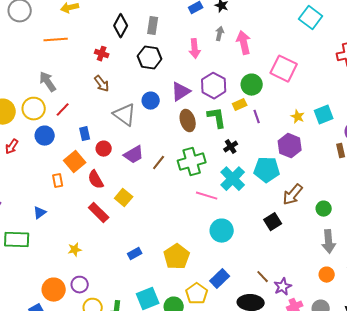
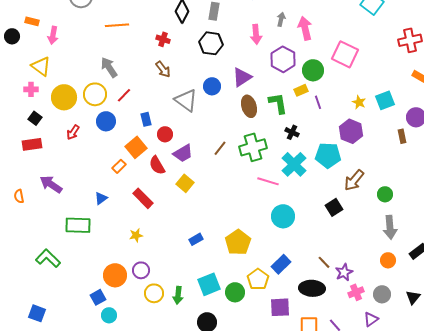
purple hexagon: (214, 86) -> (283, 59), moved
black cross: (231, 147) -> (292, 132), turned -32
purple trapezoid: (134, 155) -> (183, 153), moved
orange rectangle: (58, 181) -> (119, 166), turned 56
red rectangle: (99, 213) -> (143, 198), moved

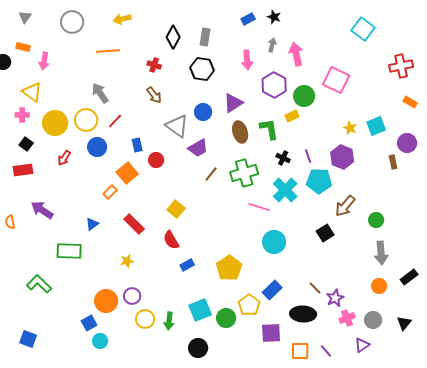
purple line: (318, 102) -> (308, 156), moved
purple trapezoid: (183, 153) -> (198, 148), moved
red semicircle: (157, 165) -> (171, 240), moved

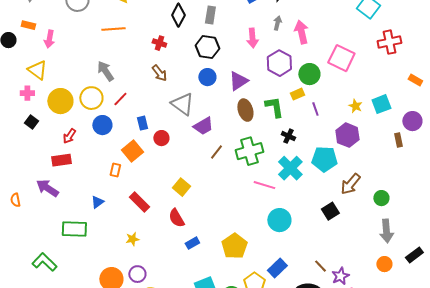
red cross: (401, 66) -> (389, 42), moved
blue circle: (203, 112) -> (207, 77), moved
purple line: (308, 156) -> (315, 109), moved
red rectangle: (23, 170) -> (61, 160), moved
orange rectangle: (110, 192) -> (115, 170), turned -32

